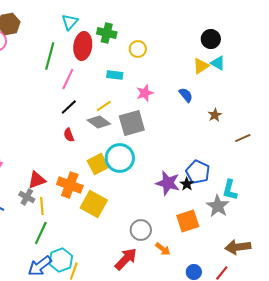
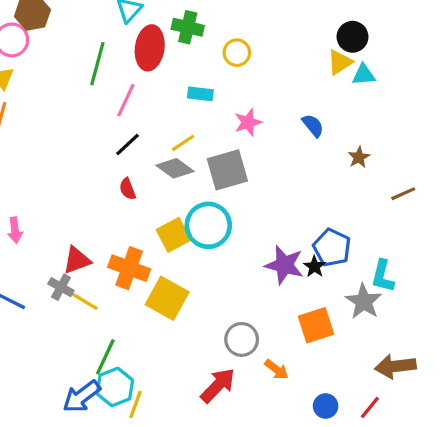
cyan triangle: (218, 63) -> (364, 75), turned -35
yellow triangle: (201, 66) -> (340, 62), moved
yellow line: (42, 206) -> (85, 301), turned -54
green line: (41, 233) -> (105, 357), moved

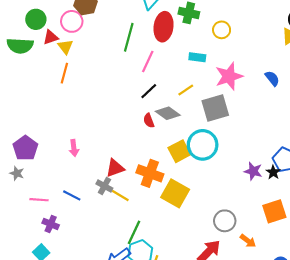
pink star: (248, 122) -> (229, 76), size x1.5
gray diamond: (175, 168) -> (168, 113), moved
purple star: (284, 265) -> (253, 171), size x0.7

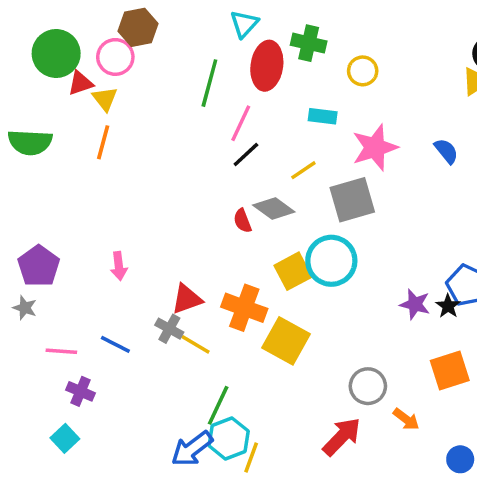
green circle: (36, 19) -> (56, 53), size x1.4
green semicircle: (20, 46) -> (30, 142), moved
black line: (149, 91) -> (246, 155), moved

